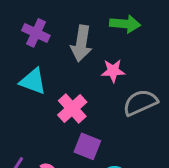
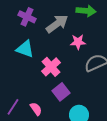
gray arrow: (81, 44) -> (57, 24), turned -135
purple square: (87, 146) -> (61, 92), turned 30

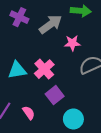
cyan triangle: (25, 49) -> (17, 70), moved, turned -30

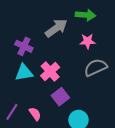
purple cross: (19, 17) -> (24, 46), moved
pink star: (72, 43) -> (88, 41), moved

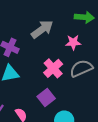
green arrow: (86, 15) -> (84, 17), moved
pink cross: (50, 71) -> (53, 68), moved

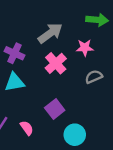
pink cross: (53, 68) -> (56, 63), moved
gray semicircle: (81, 68) -> (94, 77), size x0.7

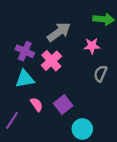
pink cross: (56, 63) -> (51, 61), moved
gray semicircle: (94, 77) -> (100, 74), turned -42
pink semicircle: (27, 128) -> (36, 104), moved

